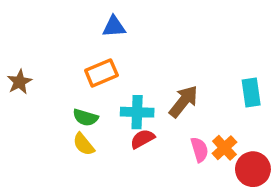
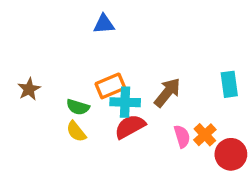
orange rectangle: (101, 73) -> (110, 86), moved
brown star: (19, 82) -> (29, 89), moved
red semicircle: (142, 139) -> (130, 127), size x1.4

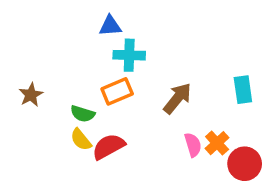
cyan cross: (125, 102) -> (129, 55), moved
red semicircle: (130, 127) -> (108, 146), moved

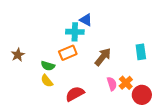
blue triangle: (110, 26) -> (86, 20), moved, turned 32
red semicircle: (108, 146) -> (75, 94), moved

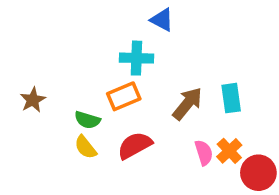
blue triangle: (86, 20) -> (162, 20), moved
cyan rectangle: (141, 52) -> (231, 98), moved
red semicircle: (75, 94) -> (135, 145), moved

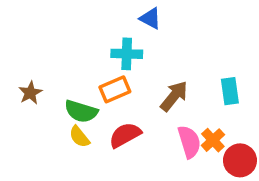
cyan rectangle: (231, 98) -> (230, 91), moved
green semicircle: (87, 120) -> (81, 111), size x1.4
pink semicircle: (204, 153) -> (189, 142), size x1.4

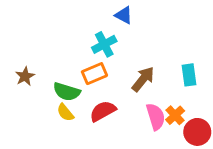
cyan cross: (127, 54) -> (104, 44), turned -30

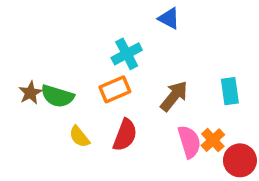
blue triangle: (124, 15) -> (169, 18), moved
green semicircle: (67, 92) -> (57, 96), moved
red semicircle: (103, 111) -> (125, 135), turned 140

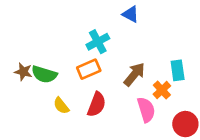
brown star: (30, 93) -> (23, 72), turned -30
orange cross: (213, 140) -> (162, 90), moved

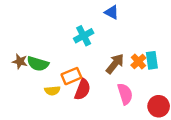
orange rectangle: (89, 69) -> (71, 76), moved
orange cross: (162, 90) -> (138, 61), moved
yellow semicircle: (61, 106) -> (52, 91), turned -56

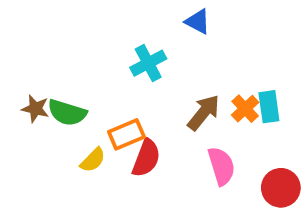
yellow semicircle: (52, 91) -> (93, 160), turned -40

